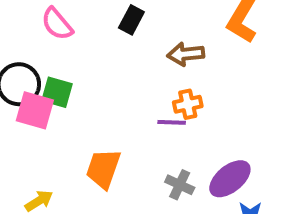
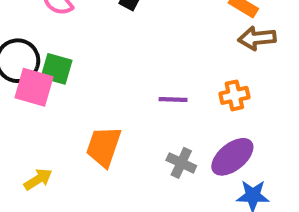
brown arrow: (186, 54) -> (257, 38), moved
orange cross: (188, 104) -> (234, 95), moved

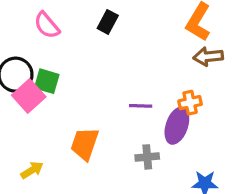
pink square: (34, 87) -> (29, 96), turned 32
purple ellipse: (232, 157) -> (177, 126), moved, turned -32
gray cross: (181, 163) -> (147, 157), turned -30

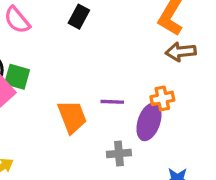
orange trapezoid: (85, 144) -> (72, 117), moved, turned 140

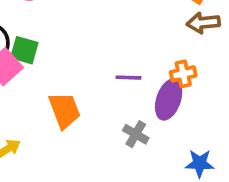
orange trapezoid: (72, 117) -> (64, 110), moved
gray cross: (119, 154) -> (136, 134), turned 35

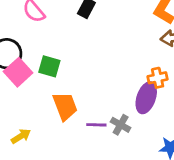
green square: (24, 50) -> (49, 66), moved
purple line: (128, 78) -> (96, 125), moved

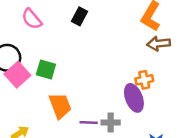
purple ellipse: (146, 98) -> (134, 98), turned -40
gray cross: (121, 125) -> (111, 123), turned -30

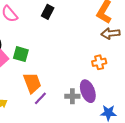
purple ellipse: (134, 98) -> (88, 91), moved
purple line: (89, 123) -> (40, 98), moved, turned -48

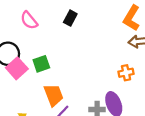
green square: (21, 54) -> (41, 64), turned -35

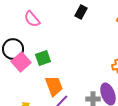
black rectangle: (70, 18) -> (81, 12), moved

